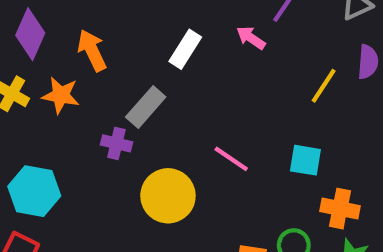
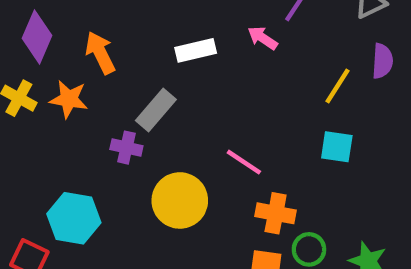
white rectangle: (185, 49) -> (196, 50), turned 45
cyan square: (305, 160) -> (337, 147), moved
cyan hexagon: (34, 191) -> (74, 218), moved
orange cross: (340, 209) -> (276, 213), moved

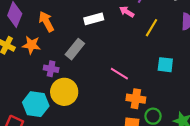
yellow line: (338, 86) -> (151, 28), moved
purple cross: (126, 148) -> (51, 69), moved
yellow circle: (180, 200) -> (64, 92), moved

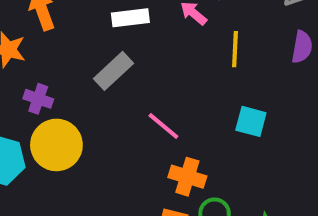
yellow line: (151, 28) -> (235, 49), turned -36
gray rectangle: (75, 49) -> (114, 71), moved

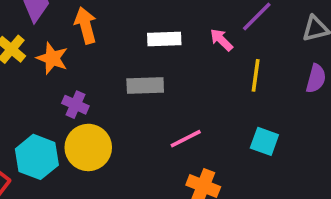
gray rectangle: (114, 71) -> (145, 86), turned 36
pink line: (163, 126) -> (186, 139), turned -72

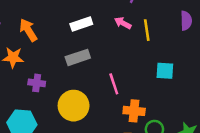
pink arrow: (221, 40) -> (123, 23), moved
pink line: (186, 139) -> (114, 84), turned -65
yellow circle: (88, 147) -> (74, 106), moved

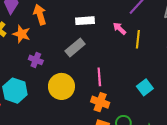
gray rectangle: (78, 57) -> (75, 48), turned -36
cyan square: (165, 71) -> (145, 87), moved, turned 35
orange cross: (134, 111) -> (100, 102), moved

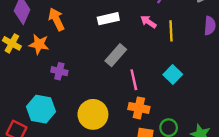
gray rectangle: (75, 48) -> (116, 55), moved
yellow circle: (61, 86) -> (93, 114), moved
cyan square: (145, 87) -> (173, 74), moved

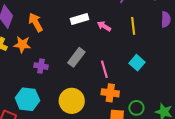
pink arrow: (148, 22) -> (104, 26), moved
gray rectangle: (116, 55) -> (76, 57), moved

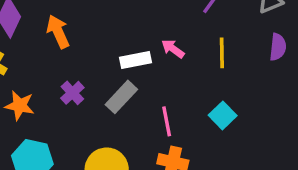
white rectangle: (79, 19) -> (135, 60), moved
orange star: (22, 44) -> (20, 106), moved
purple cross: (41, 66) -> (72, 93), moved, turned 32

